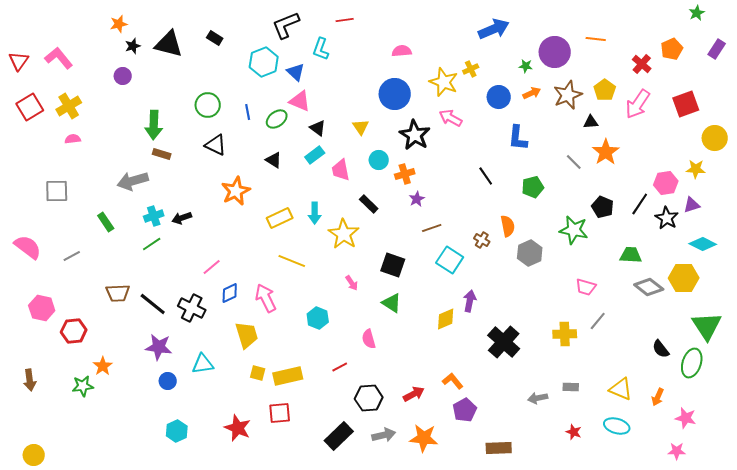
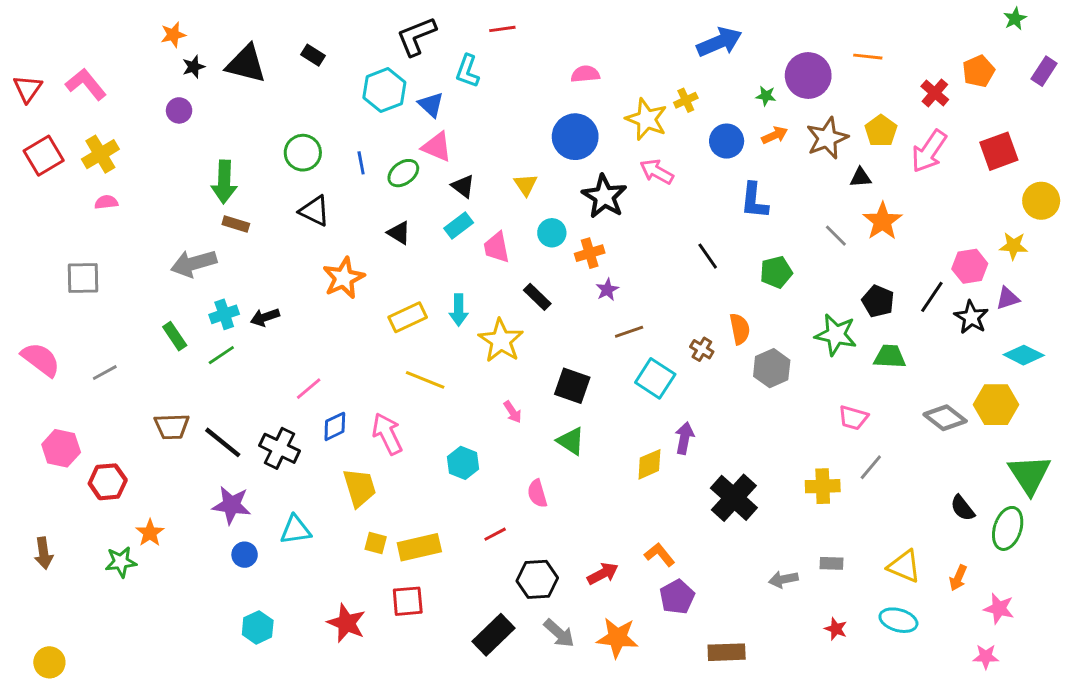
green rectangle: (106, 222) -> (175, 336), moved
green trapezoid: (631, 255) -> (890, 357), moved
gray arrow: (384, 435) -> (559, 633), turned 55

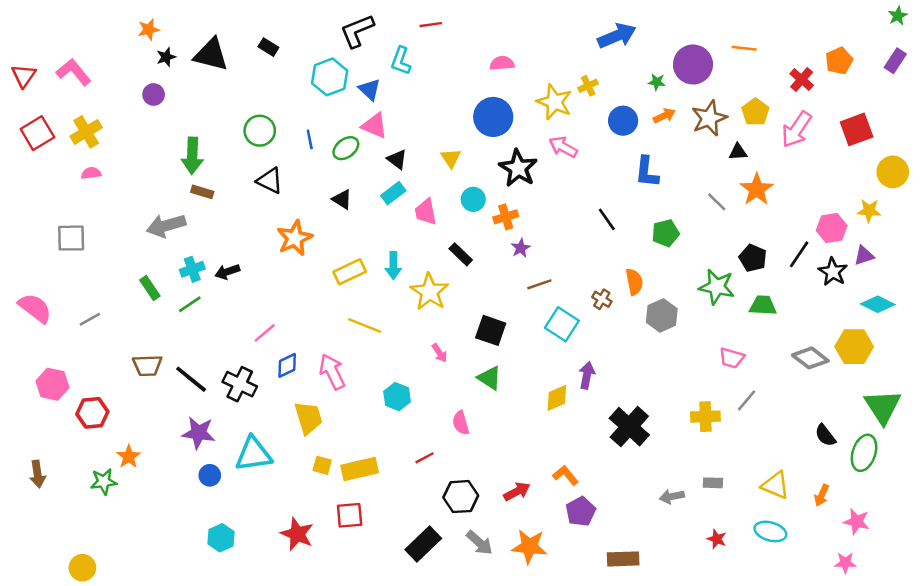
green star: (1015, 19) -> (898, 16), moved
cyan triangle: (296, 530) -> (253, 454), size x1.4
yellow circle: (49, 662) -> (82, 568), moved

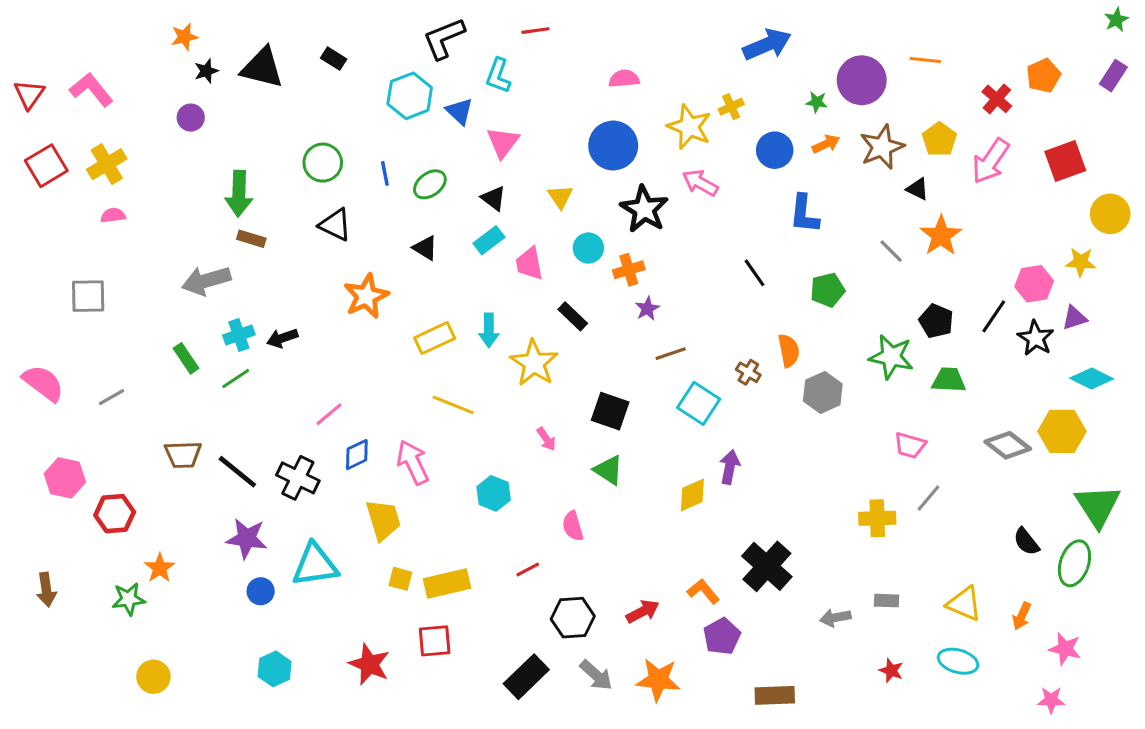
pink triangle: (375, 126) -> (503, 142), moved, turned 44
black triangle: (738, 152) -> (918, 189), turned 30
black cross: (629, 427) -> (767, 566), moved
yellow circle: (82, 568) -> (153, 677), moved

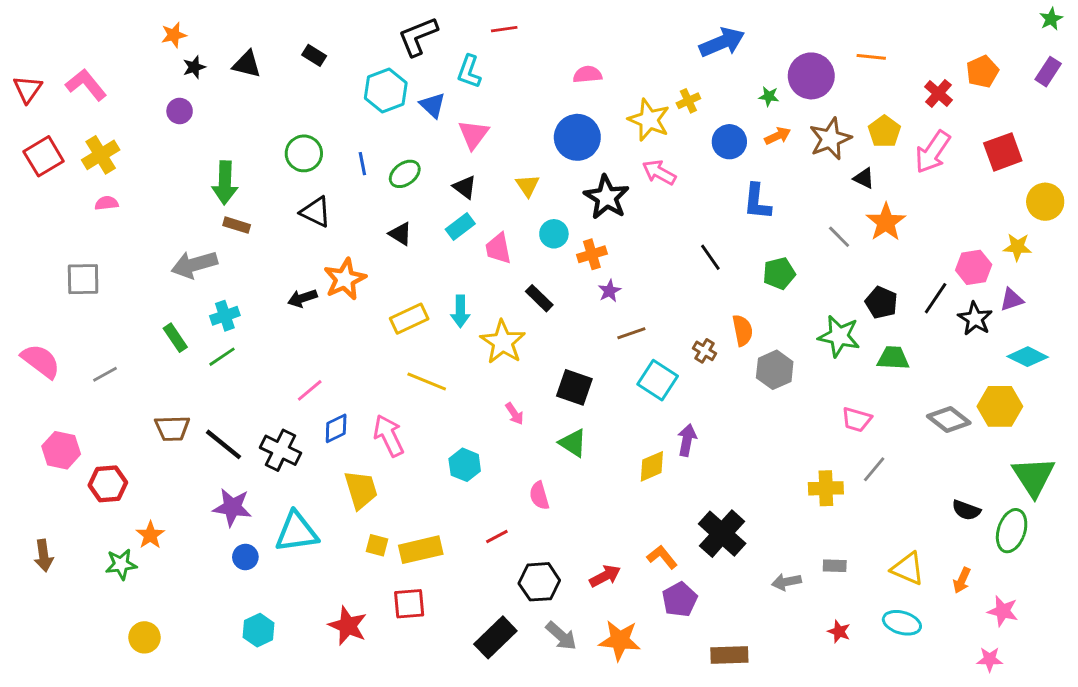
black triangle: (262, 68) -> (247, 64), size x0.7
black arrow: (282, 338) -> (302, 298), moved
black semicircle: (1026, 542) -> (966, 510), turned -32

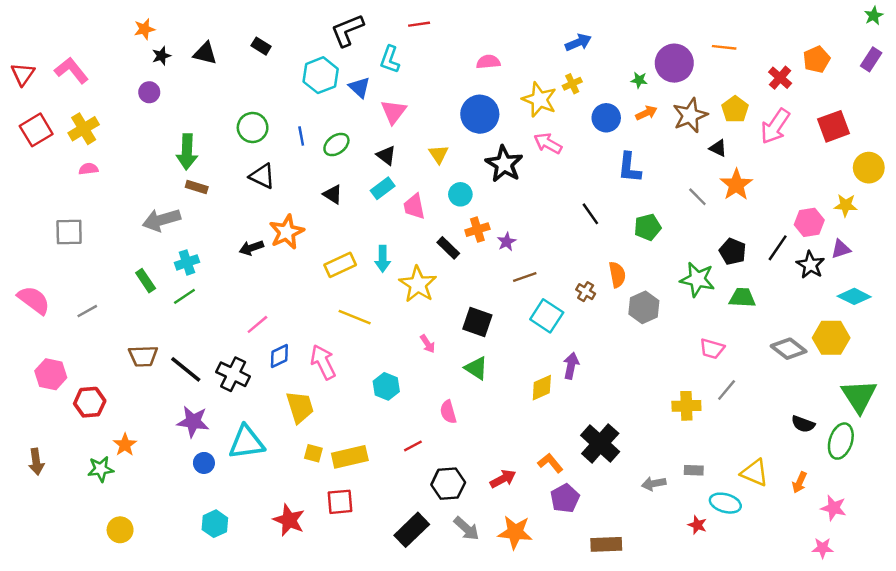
blue arrow: (722, 42) -> (578, 42), moved, size x0.7
orange cross: (592, 254) -> (477, 230), moved
cyan ellipse: (902, 623) -> (725, 503), moved

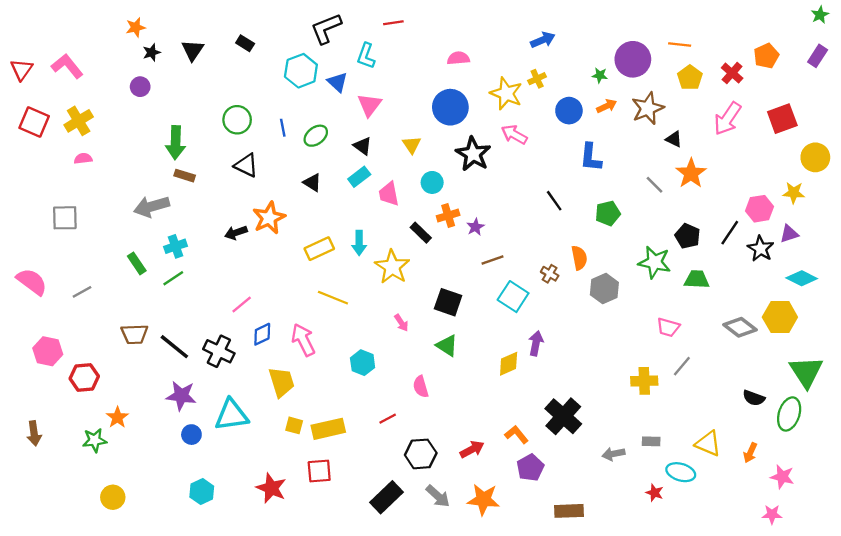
black triangle: (205, 53) -> (193, 50), turned 50
yellow pentagon: (735, 109) -> (690, 78), moved
red square: (36, 130) -> (34, 122), turned -36

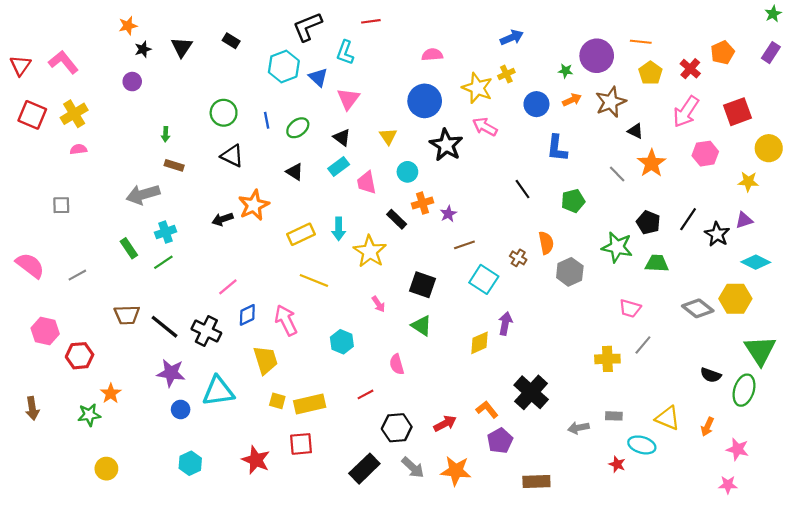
green arrow: (176, 143) -> (166, 134), size x0.5
pink hexagon: (759, 209) -> (705, 154), moved
gray square: (65, 218) -> (61, 205), size x0.7

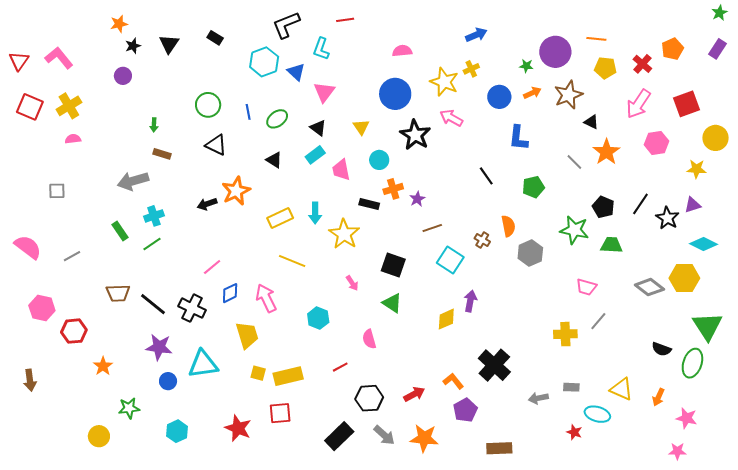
yellow pentagon: (650, 73) -> (605, 68), turned -30
black rectangle: (397, 219) -> (369, 204), turned -30
green star: (89, 415) -> (129, 408), moved

